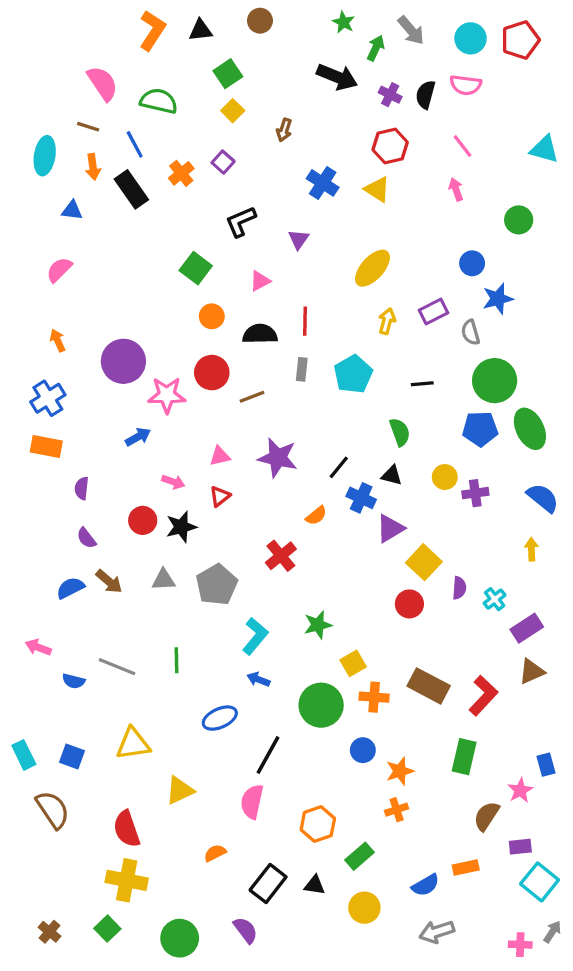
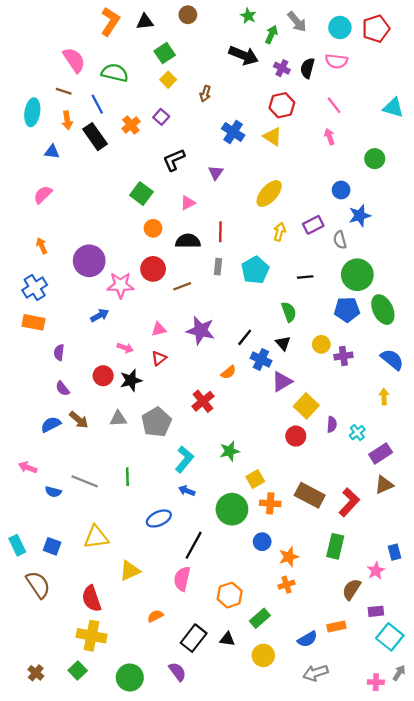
black triangle: (392, 475) -> (283, 343), turned 35

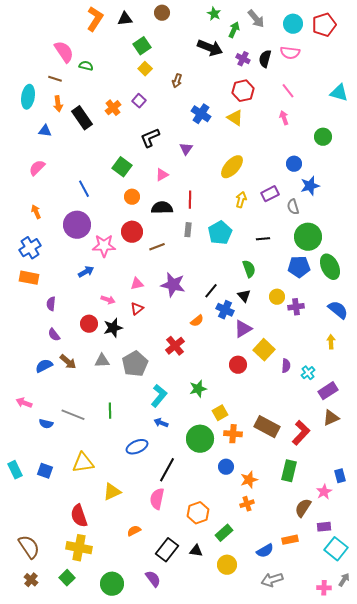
green semicircle: (115, 73) -> (86, 66), moved, size x0.6
blue line: (97, 104) -> (84, 189), moved
red circle: (296, 436) -> (238, 365), moved
brown semicircle: (38, 585) -> (29, 547), moved

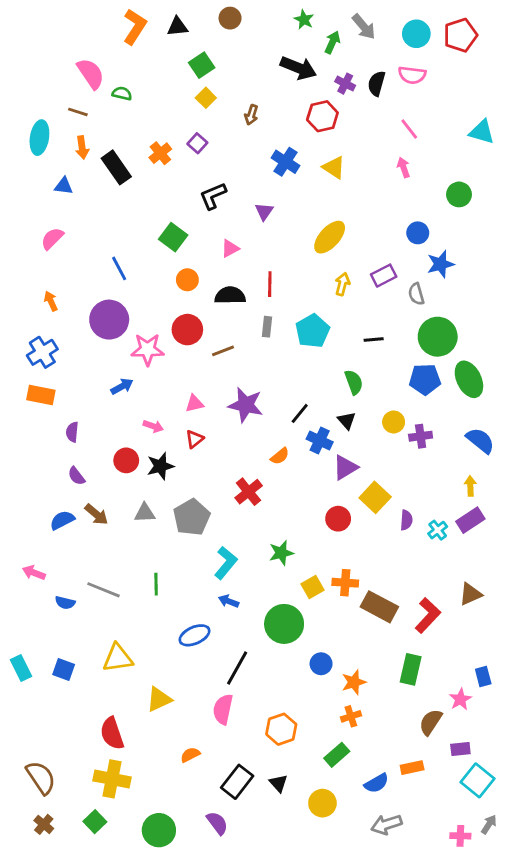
red hexagon: (243, 91) -> (322, 116), moved
purple rectangle: (328, 391) -> (470, 520), moved
orange cross: (233, 434) -> (345, 583), moved
green rectangle: (224, 533) -> (337, 755), moved
black triangle: (196, 551) -> (278, 783), turned 40

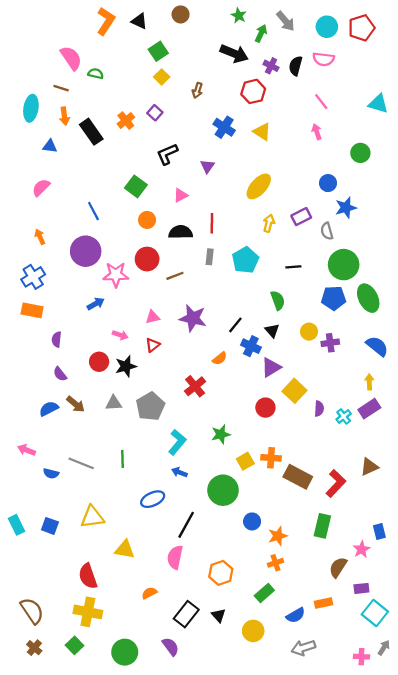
black triangle: (177, 27) -> (139, 21), turned 30
yellow triangle: (159, 699) -> (125, 549), turned 35

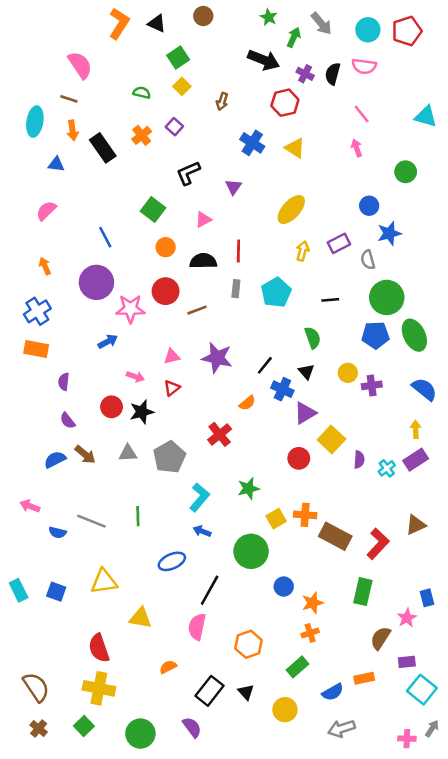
green semicircle: (96, 74) -> (142, 93), moved

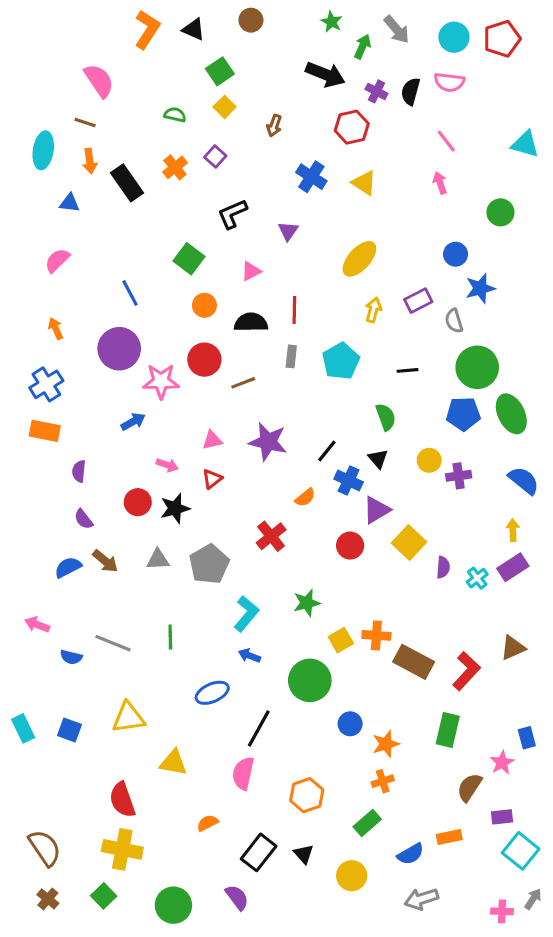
red circle: (299, 458) -> (350, 546), moved

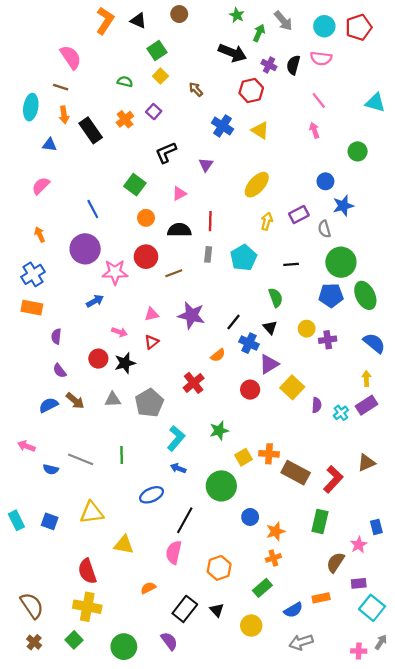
brown arrow: (274, 126) -> (196, 89), turned 120

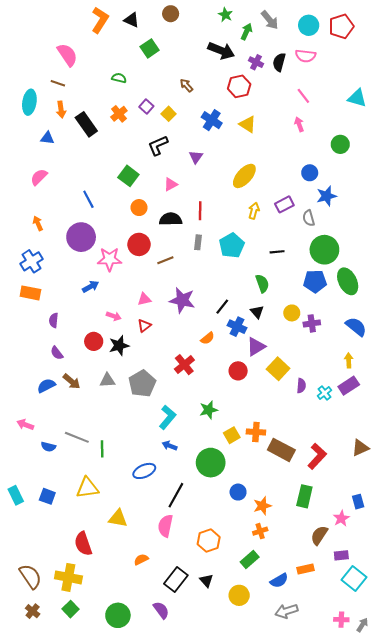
yellow square: (160, 76) -> (169, 114), moved
green line: (122, 455) -> (102, 449), moved
brown triangle: (366, 463) -> (360, 448), moved
yellow cross: (87, 607) -> (68, 577), moved
gray arrow: (381, 642) -> (362, 625), moved

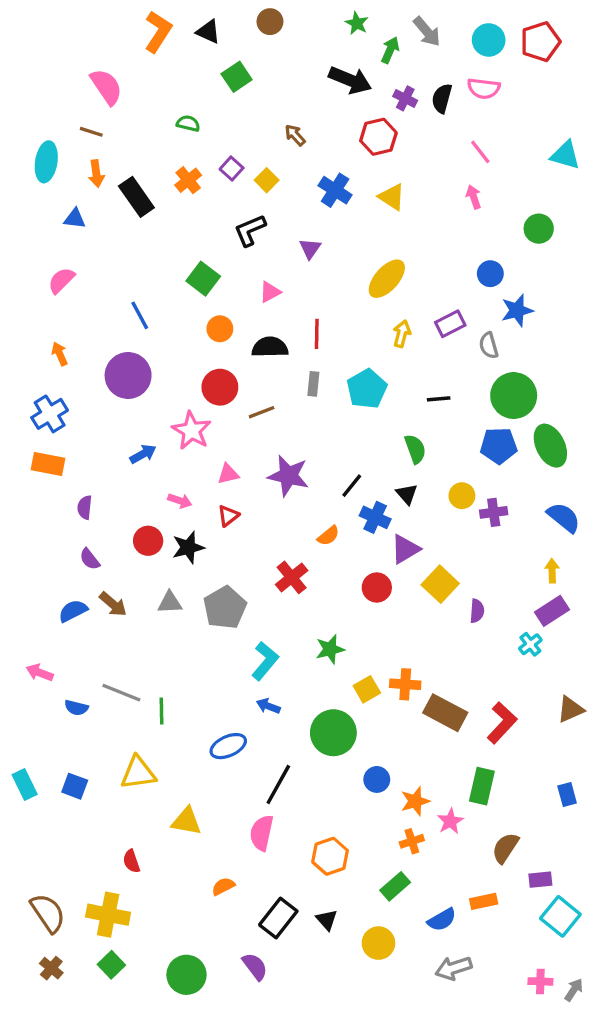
pink star: (109, 259) -> (191, 431), moved, turned 30
cyan cross: (324, 393) -> (530, 644), moved
pink star: (341, 518) -> (450, 821), moved
red semicircle: (83, 544) -> (131, 861), size x0.6

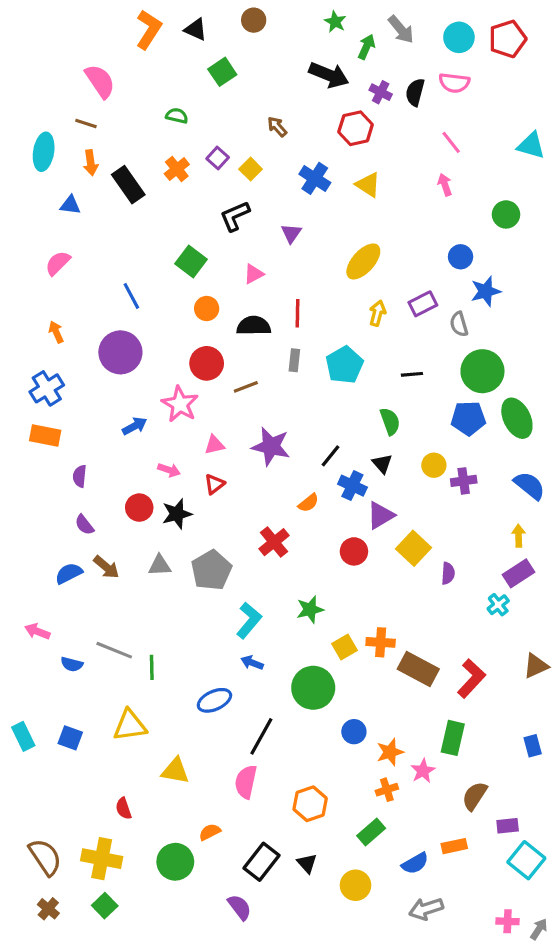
green circle: (186, 975) -> (175, 862), moved

